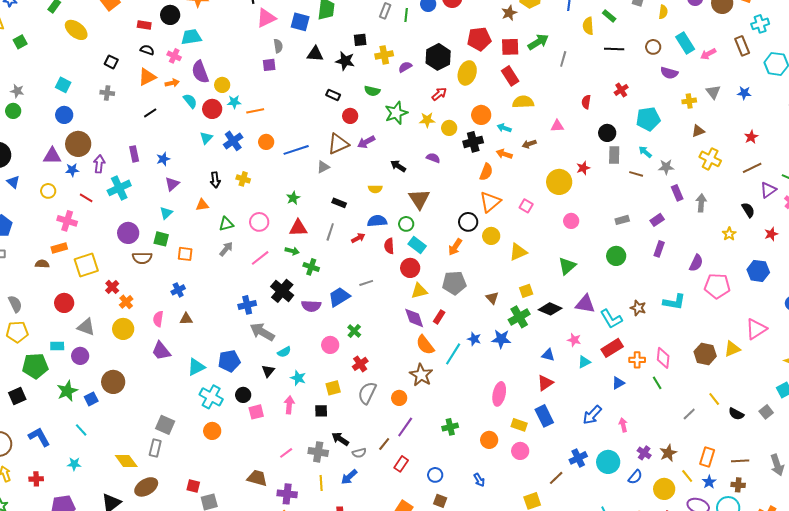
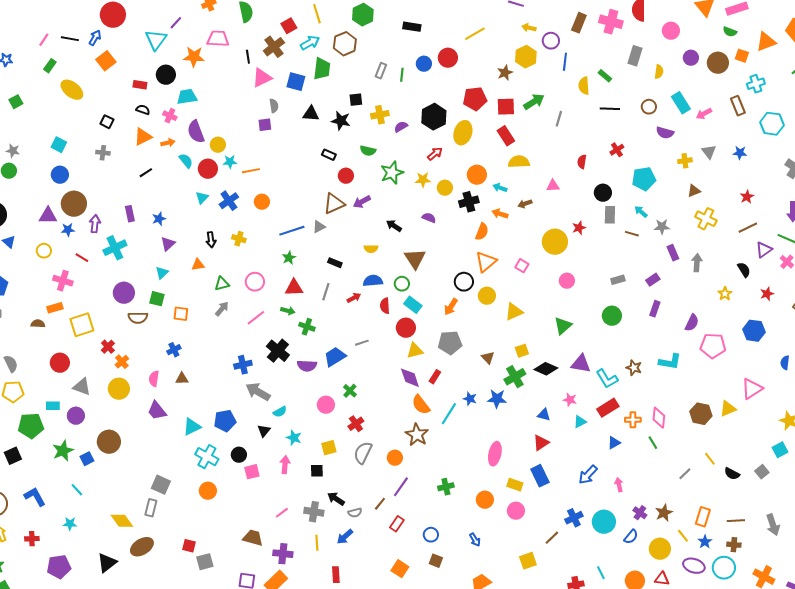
blue line: (296, 150) -> (292, 231), moved

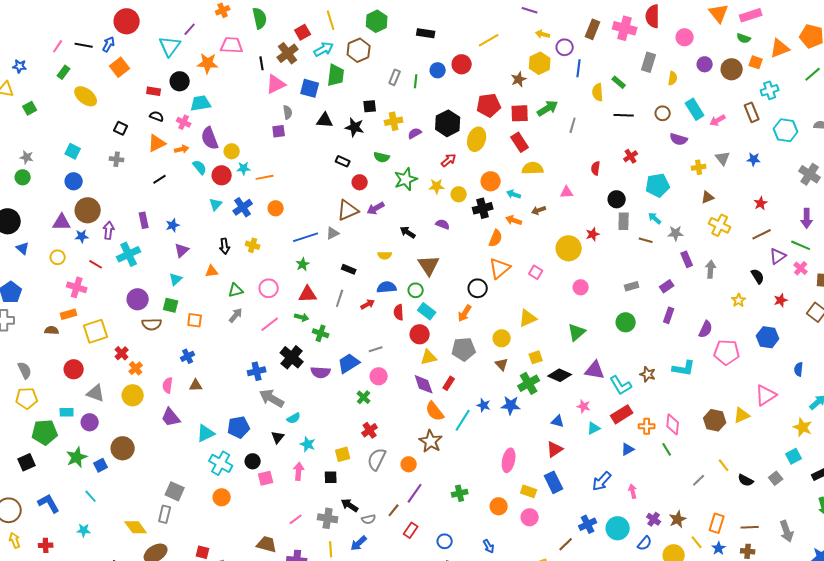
yellow circle: (487, 296) -> (502, 338), moved
pink circle: (326, 405) -> (379, 376), moved

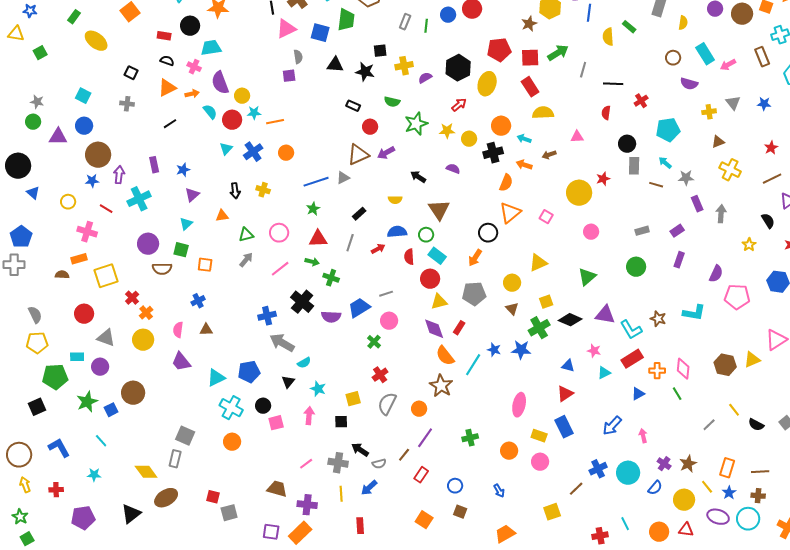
black line: (624, 115) -> (613, 84), moved
purple triangle: (62, 222) -> (58, 137), moved
black rectangle: (349, 269) -> (359, 214), turned -64

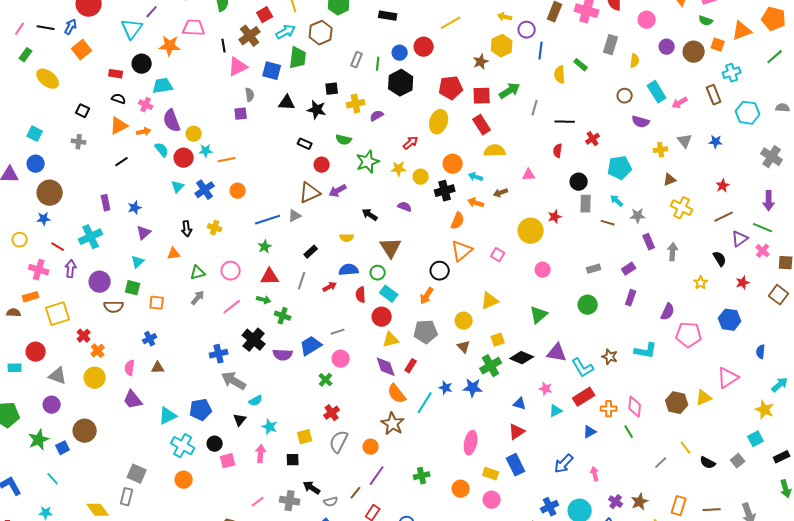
black hexagon: (458, 68) -> (401, 83), moved
purple arrow: (119, 175) -> (71, 269), moved
cyan rectangle: (77, 357) -> (15, 368), moved

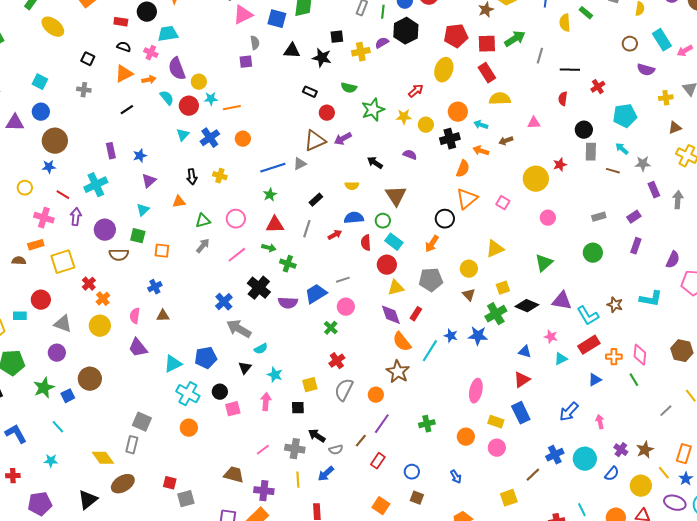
purple semicircle: (377, 116) -> (382, 43), moved
blue cross: (219, 354) -> (224, 302), turned -30

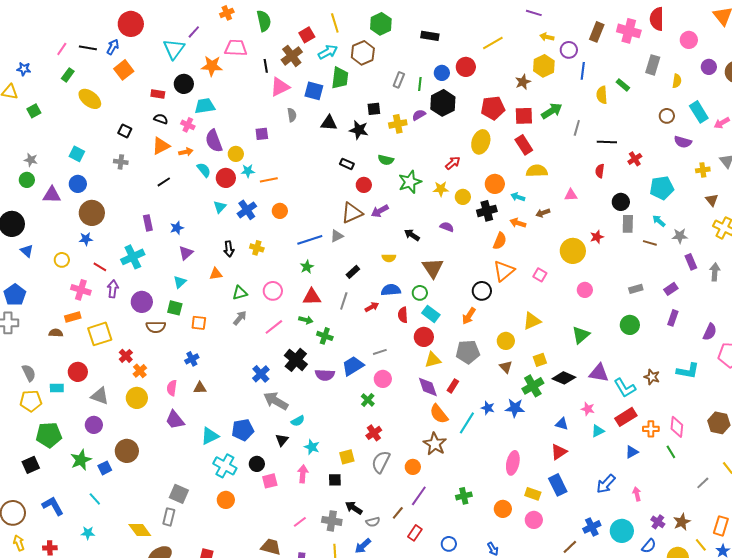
purple square: (246, 62) -> (262, 134), moved
brown triangle: (675, 128) -> (712, 200), turned -48

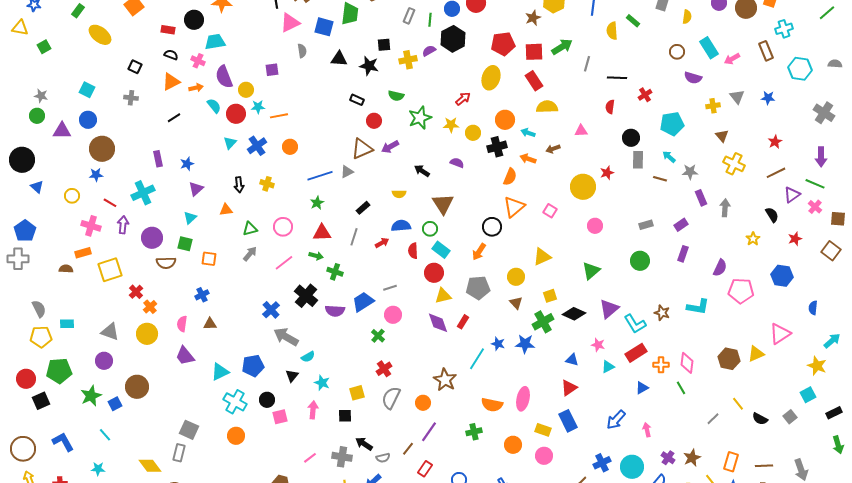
red circle: (78, 372) -> (26, 379), moved
purple triangle: (599, 373) -> (609, 309), turned -50
orange semicircle: (439, 414) -> (492, 405), moved, turned -40

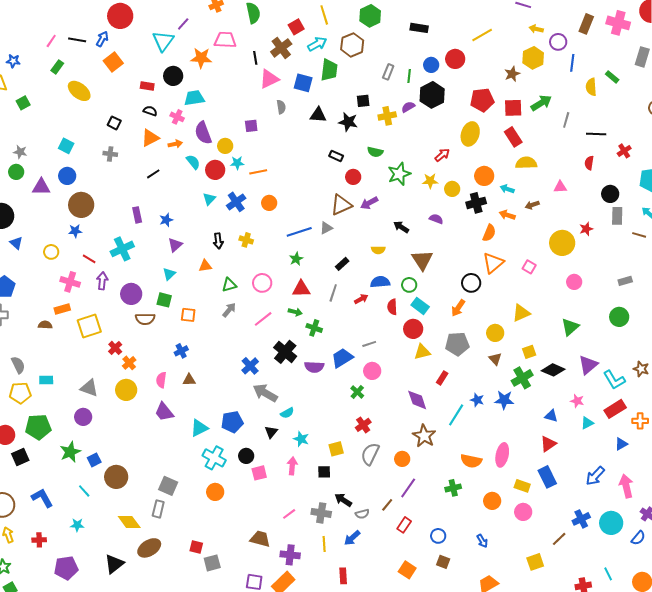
purple diamond: (438, 323) -> (417, 400), moved
brown circle: (137, 387) -> (116, 477), moved
pink arrow: (647, 430) -> (626, 486), size x1.6

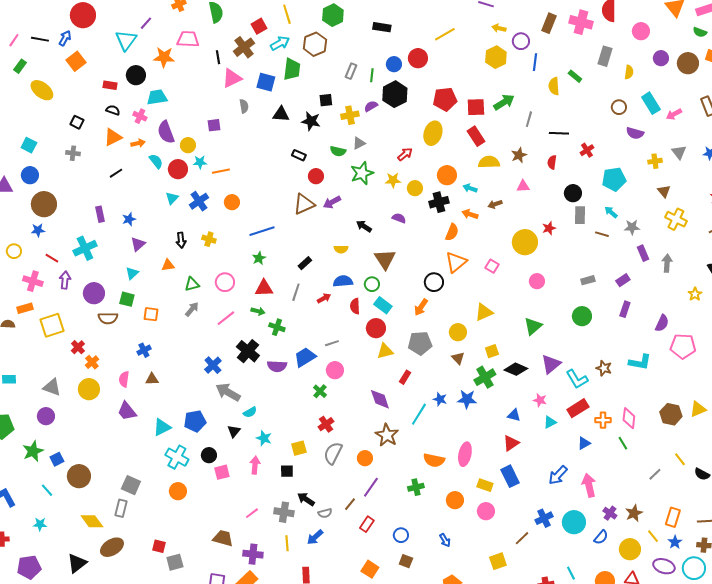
brown star: (512, 74) -> (519, 155), moved
gray triangle: (326, 228) -> (359, 143), moved

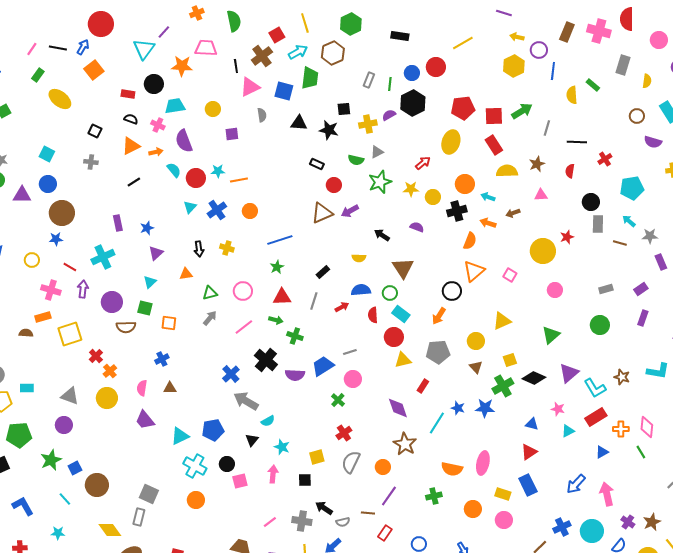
yellow circle: (188, 145) -> (213, 109), moved
brown line: (350, 504) -> (368, 513), turned 56

